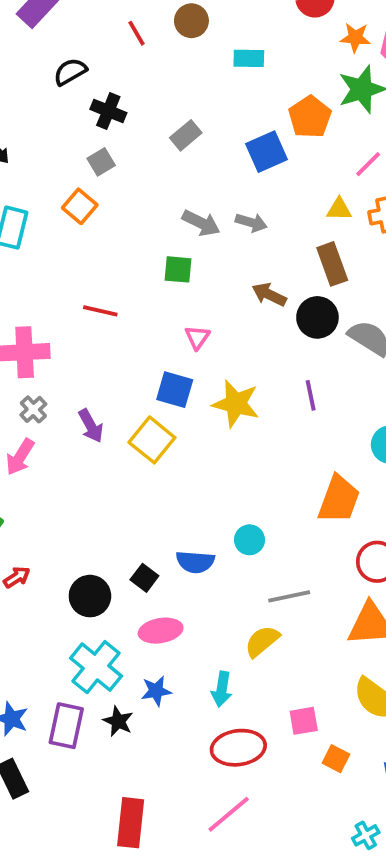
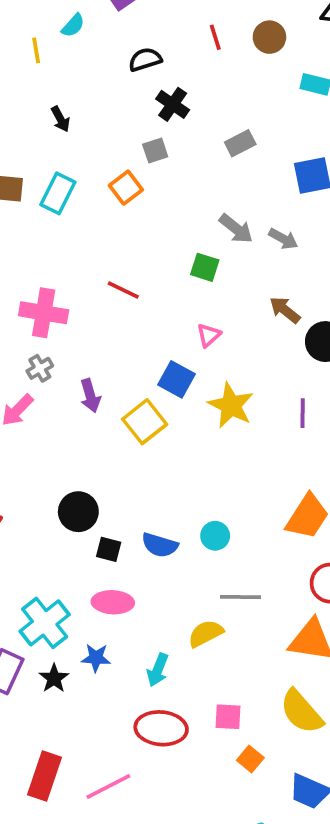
black square: (144, 578) -> (109, 549), turned -35
black circle: (90, 596) -> (78, 512), moved
pink line: (229, 814) -> (108, 786), moved

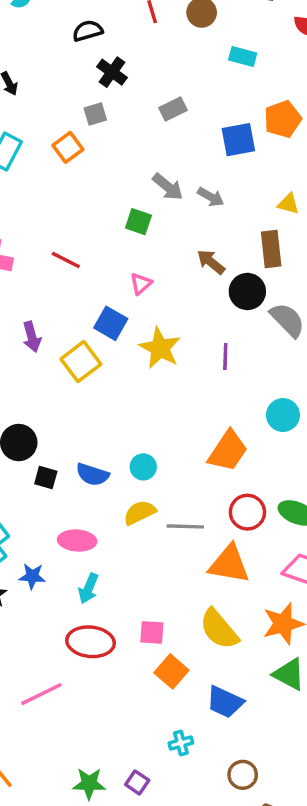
red line: (123, 290) -> (66, 260), moved
gray line: (240, 597) -> (185, 526), moved
pink ellipse: (113, 602) -> (77, 541), moved
yellow semicircle: (206, 633) -> (140, 513), moved
orange square: (250, 759) -> (171, 671), size x1.4

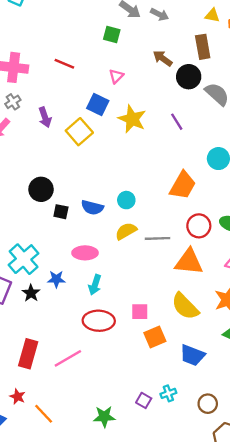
purple line: (225, 356) -> (177, 122), turned -30
orange square: (171, 671) -> (155, 337), turned 30
cyan cross: (181, 743) -> (168, 393), moved
purple square: (137, 782) -> (144, 400), moved

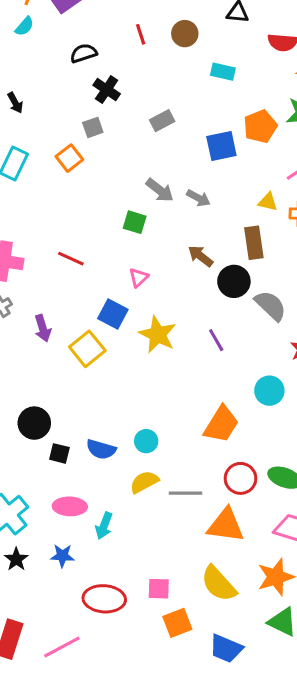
pink ellipse: (85, 253) -> (70, 506), moved
blue star: (56, 279) -> (62, 556), moved
cyan arrow: (95, 285) -> (104, 526), moved

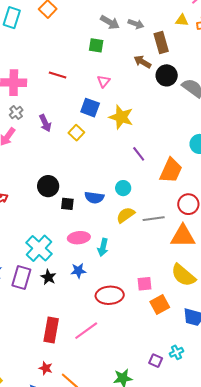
brown rectangle: (254, 243) -> (161, 43), moved
purple line: (216, 340) -> (139, 154), moved
yellow square: (87, 349) -> (76, 133), size x0.7

